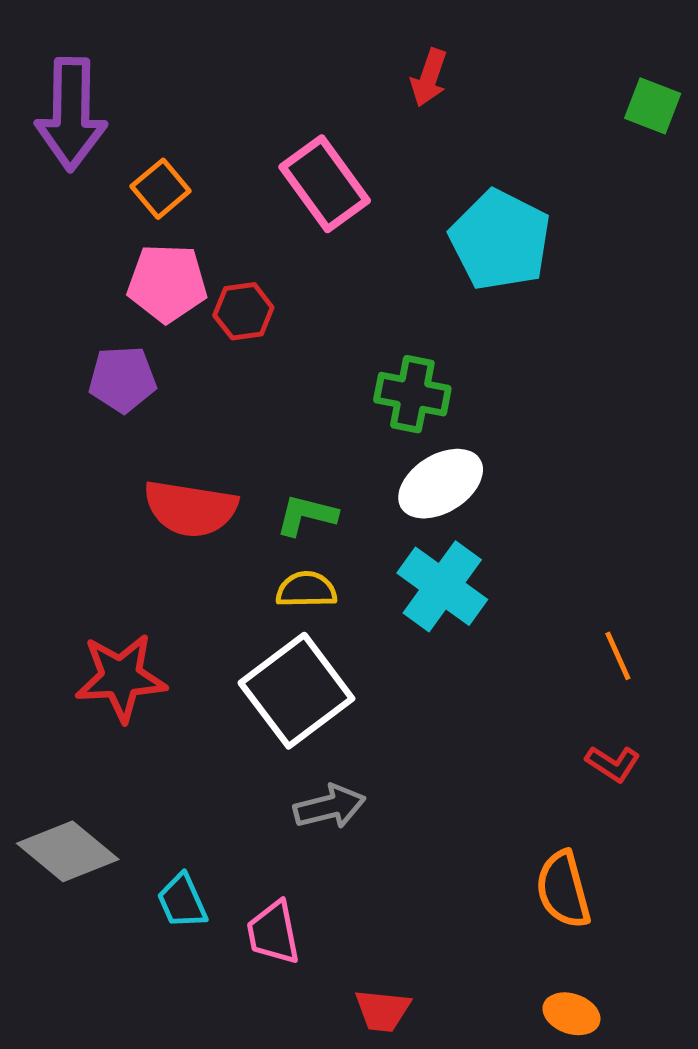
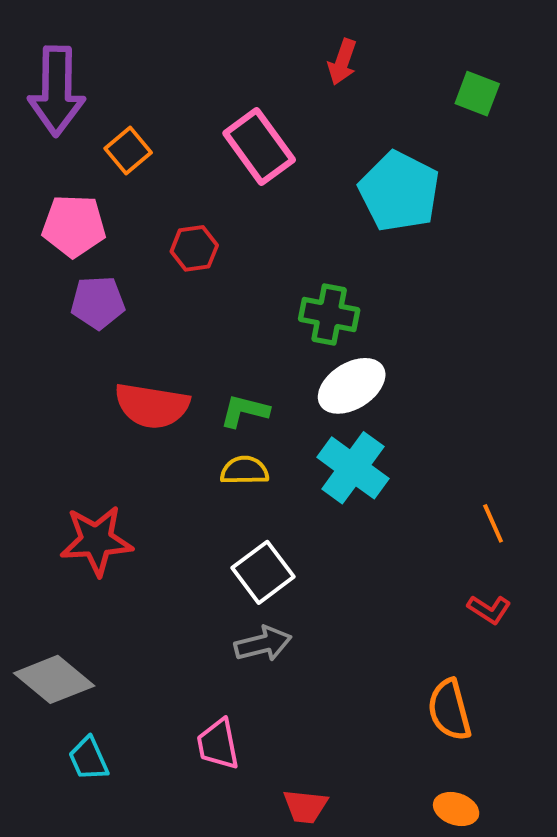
green square: (653, 106) -> (477, 94), moved
pink pentagon: (167, 283) -> (74, 226), moved
white square: (296, 691) -> (263, 572), moved, size x0.7
cyan trapezoid: (182, 901) -> (88, 759), moved

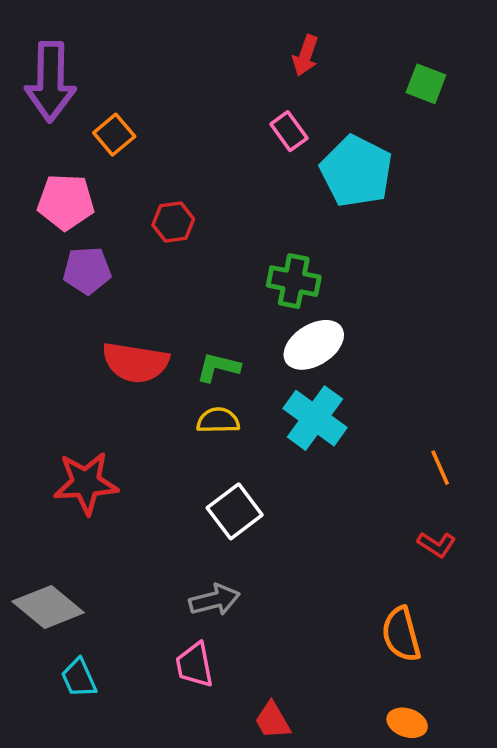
pink rectangle: (259, 147) -> (289, 131), moved, size x0.6
gray arrow: (263, 644) -> (215, 600), moved
red trapezoid: (305, 806) -> (272, 720), turned 54

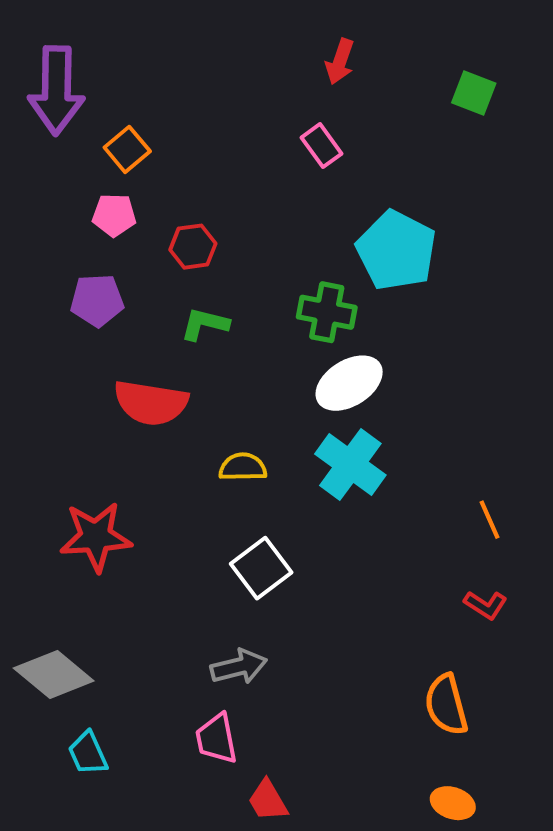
cyan pentagon: (356, 171) -> (396, 251), moved
pink pentagon: (66, 202) -> (114, 215), moved, size x0.7
green L-shape: (218, 367) -> (205, 324), moved
red trapezoid: (272, 720) -> (268, 801), moved

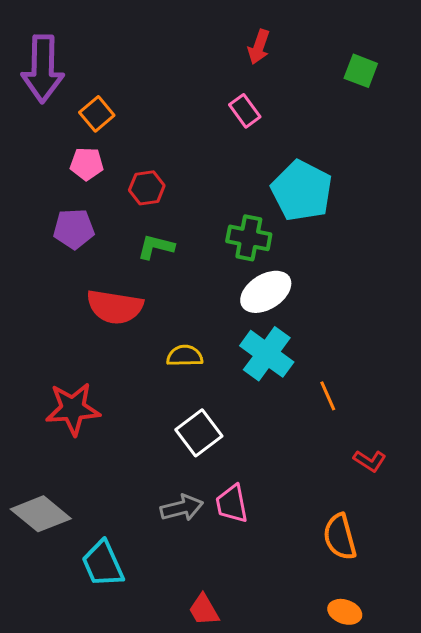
orange line: (490, 520) -> (328, 396), moved
pink trapezoid: (216, 739) -> (232, 504), moved
cyan trapezoid: (88, 753) -> (103, 564), moved, size x1.4

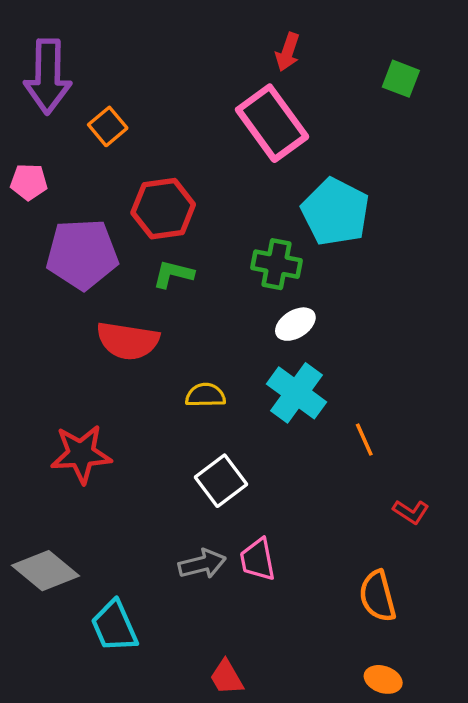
pink rectangle: (245, 111) -> (272, 123), size x2.0
pink pentagon: (87, 164) -> (29, 182), moved
red hexagon: (147, 188) -> (163, 209), size x1.6
purple pentagon: (74, 229) -> (82, 254), size x1.6
white ellipse: (266, 292) -> (295, 324), size x0.7

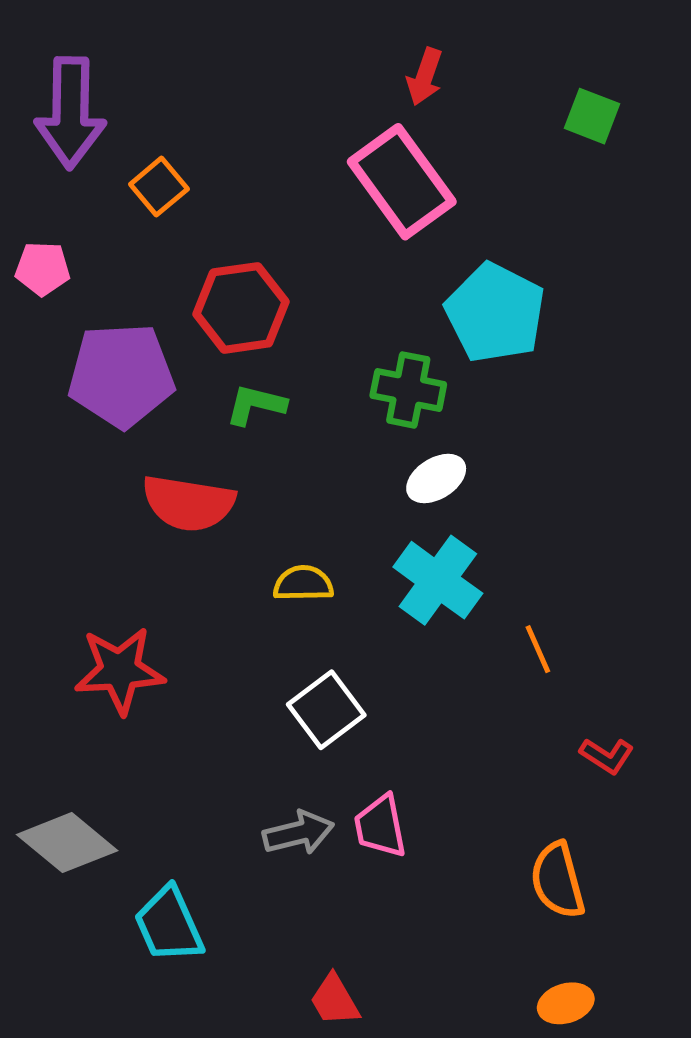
orange ellipse: (383, 679) -> (566, 1003), turned -36

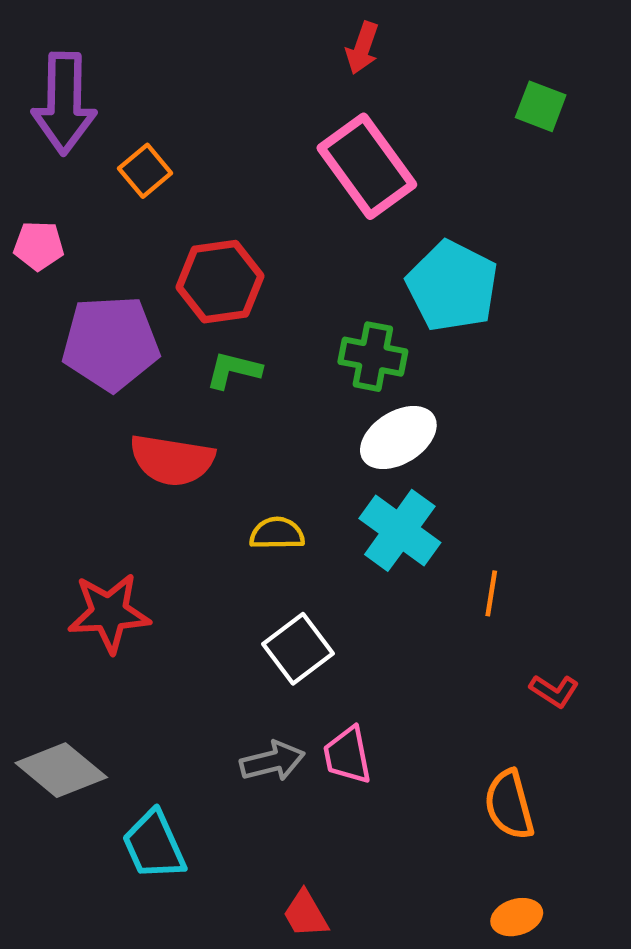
red arrow: (425, 77) -> (362, 48), moved
white ellipse: (436, 479) -> (398, 438), size x1.4
orange line: (538, 649) -> (491, 593), turned 33

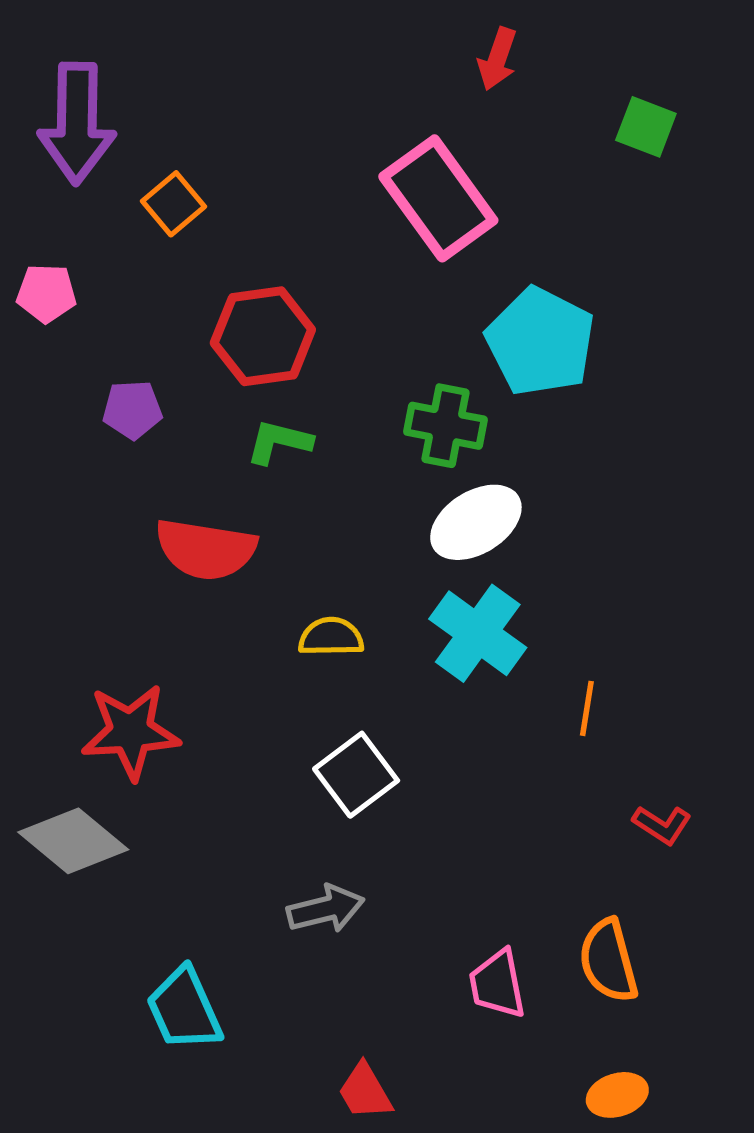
red arrow: (362, 48) -> (497, 59), moved
purple pentagon: (111, 343) -> (132, 410), size x0.5
pink trapezoid: (347, 755) -> (497, 984), moved
gray diamond: (61, 770) -> (73, 841), moved

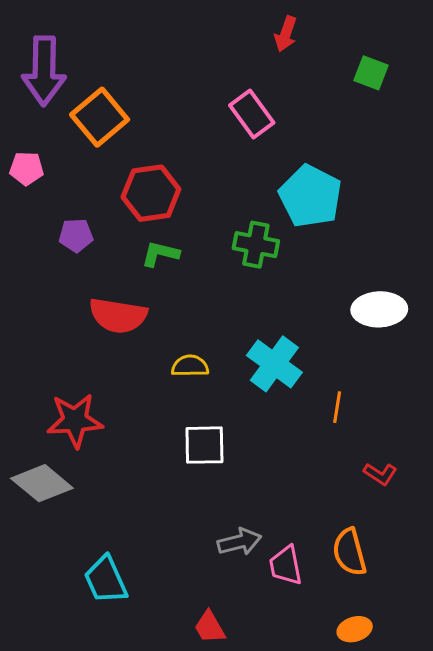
pink rectangle: (438, 198) -> (252, 114), size x0.7
orange square: (173, 204) -> (100, 117), size x1.6
white ellipse: (476, 522) -> (379, 309), moved, turned 30
white square: (356, 775) -> (204, 445), turned 36
gray arrow: (326, 909) -> (239, 542), moved

